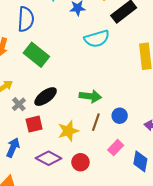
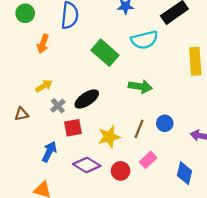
green rectangle: (36, 55) -> (105, 53), moved
green arrow: (90, 96) -> (140, 87), moved
pink rectangle: (116, 148) -> (148, 160), moved

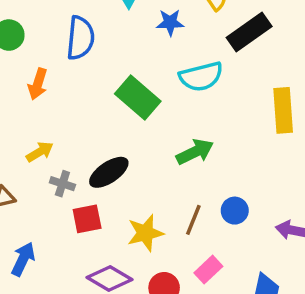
green arrow: (140, 87) -> (195, 152), turned -35
gray cross: (58, 106) -> (62, 184), turned -32
blue arrow: (49, 152) -> (23, 259), moved

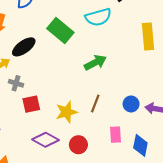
black ellipse: (109, 172) -> (24, 47), moved
blue circle: (235, 211) -> (131, 104), moved
pink rectangle: (208, 270) -> (115, 135), moved, turned -49

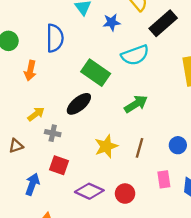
black ellipse: (24, 47) -> (79, 104), moved
red square: (31, 104) -> (59, 165), moved, turned 36
yellow star: (66, 112) -> (106, 146), moved

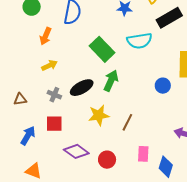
black ellipse: (79, 104) -> (82, 88), moved
green arrow: (136, 104) -> (111, 81), moved, turned -45
yellow arrow: (36, 114) -> (49, 65), moved
blue circle: (178, 145) -> (163, 86), moved
red square: (59, 165) -> (54, 124), turned -30

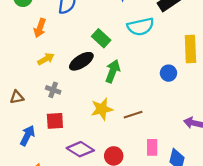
green rectangle: (102, 49) -> (101, 38), size x0.7
black ellipse: (82, 88) -> (81, 61), moved
brown line: (127, 122) -> (133, 115), turned 48

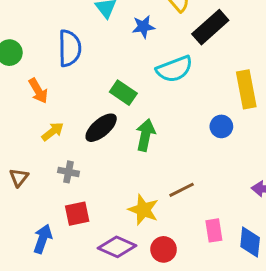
orange arrow: (40, 28) -> (38, 91), turned -42
brown triangle: (17, 97) -> (19, 177), moved, turned -32
yellow star: (102, 109) -> (143, 210), moved, turned -30

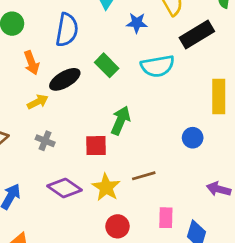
green rectangle: (123, 93) -> (107, 65), moved
blue circle: (221, 126) -> (193, 138), moved
black ellipse: (101, 128) -> (65, 79), moved
red square: (77, 214) -> (96, 146), moved
purple diamond: (117, 247) -> (64, 188), moved

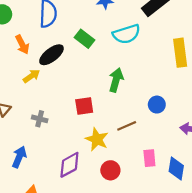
green arrow: (120, 120) -> (116, 80), moved
blue circle: (193, 138) -> (157, 105), moved
gray cross: (45, 141) -> (40, 119), moved
purple diamond: (64, 188) -> (69, 165), moved, turned -56

